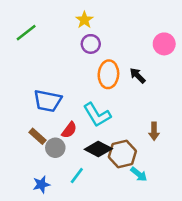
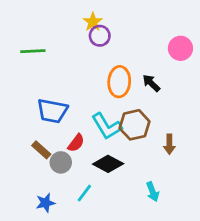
green line: (26, 33) -> (33, 51), moved, turned 35
purple circle: (91, 44) -> (100, 36), moved
brown hexagon: (122, 154) -> (135, 125), moved
cyan arrow: (139, 174) -> (153, 192), turned 30

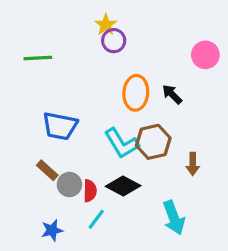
red semicircle: (76, 143) -> (90, 191), moved, turned -36
cyan arrow: (153, 192) -> (174, 218), size x1.5

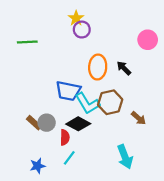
blue trapezoid: (60, 126) -> (68, 91), moved
brown arrow: (193, 164) -> (139, 118), turned -49
gray circle: (69, 184) -> (47, 123), moved
black diamond: (123, 186) -> (78, 124), moved

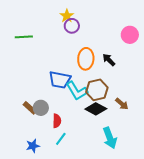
black diamond: (78, 124) -> (96, 109), moved

